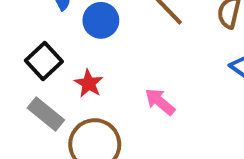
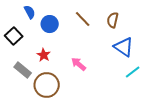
black square: (44, 61) -> (14, 36), moved

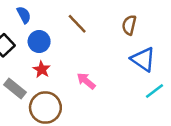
brown line: (83, 19) -> (77, 24), moved
blue circle: (50, 24) -> (39, 42), moved

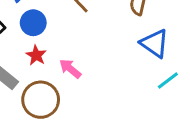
pink arrow: (86, 81) -> (70, 69), moved

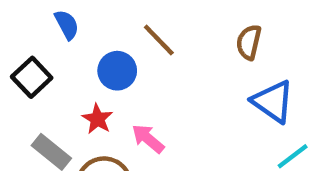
blue circle: (33, 23) -> (117, 71), moved

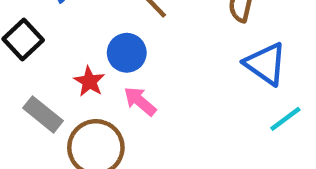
blue circle: (117, 71) -> (127, 53), moved

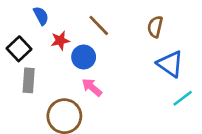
red star: (89, 81) -> (60, 41), moved, turned 30
gray rectangle: (43, 114) -> (29, 80), moved, turned 55

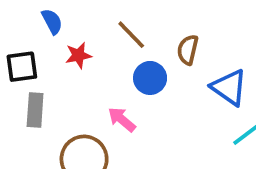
brown semicircle: (155, 27) -> (188, 50), moved
black square: (19, 49) -> (22, 67), turned 35
blue circle: (84, 57) -> (150, 78), moved

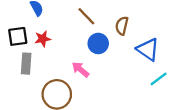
red star: (78, 55) -> (43, 39), moved

